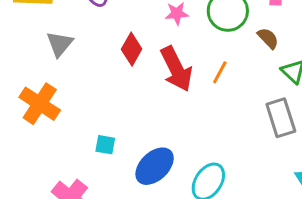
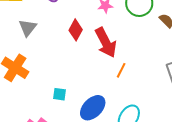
orange line: (220, 72) -> (121, 70), moved

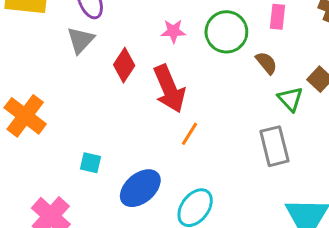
gray triangle: (28, 28) -> (81, 40), moved

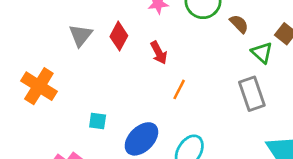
gray triangle: (81, 40) -> (81, 35), moved
red arrow: (169, 89) -> (159, 53), size x0.6

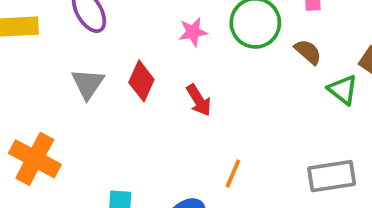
orange line: (179, 89) -> (233, 173), moved
gray rectangle: (252, 94) -> (332, 176), moved, turned -76

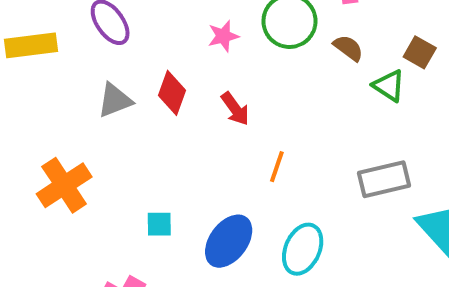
gray triangle: (88, 84) -> (115, 100), turned 39
orange cross: (35, 159) -> (64, 185), turned 33
orange line: (233, 173) -> (277, 167), moved

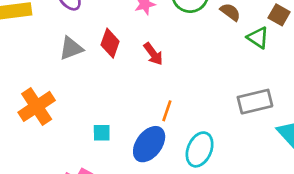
orange line: (277, 167) -> (167, 111), moved

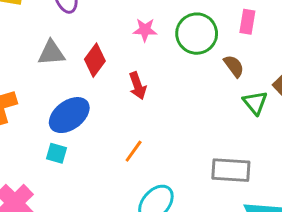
blue ellipse: (149, 144) -> (69, 115), moved

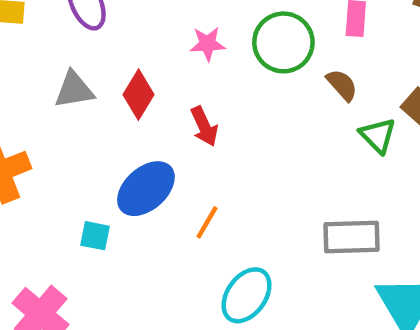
blue ellipse: (69, 115) -> (146, 189), moved

